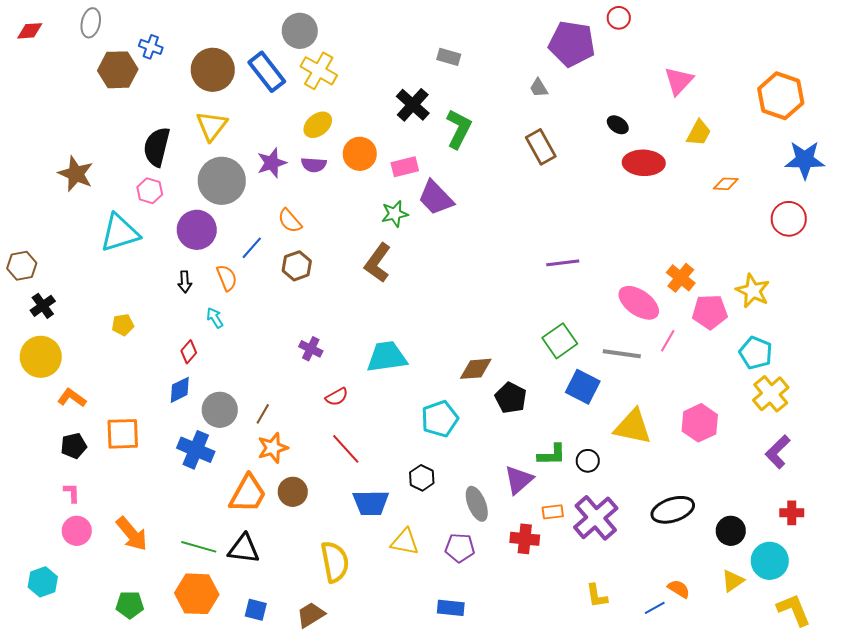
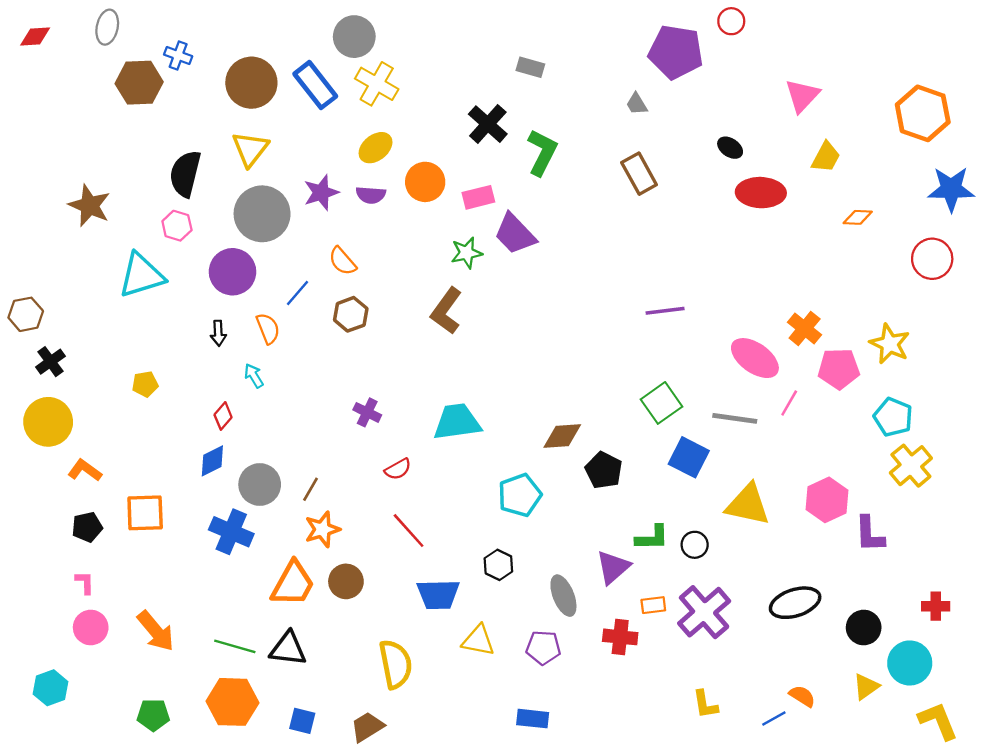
purple L-shape: (778, 452) -> (870, 534), moved, turned -48

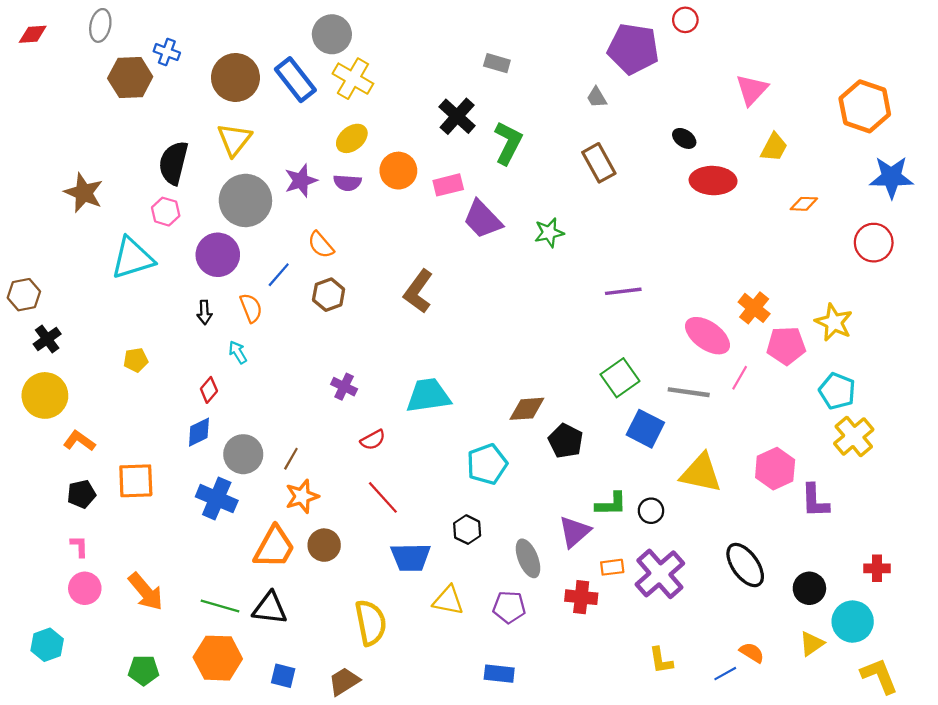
green star: (467, 253) -> (549, 233), moved
black ellipse: (795, 603) -> (745, 565), turned 72

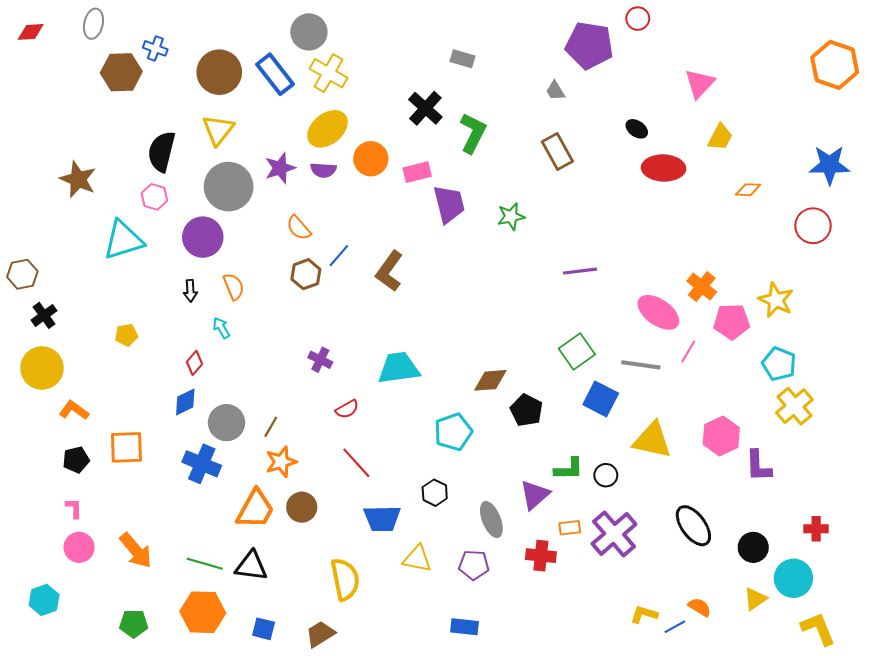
orange hexagon: (865, 106) -> (835, 65), moved
yellow ellipse: (352, 138) -> (327, 129), size x1.4
purple trapezoid: (483, 219) -> (449, 204), turned -150
blue line: (279, 275) -> (339, 256), moved
yellow L-shape: (661, 660) -> (644, 614), moved, turned 116

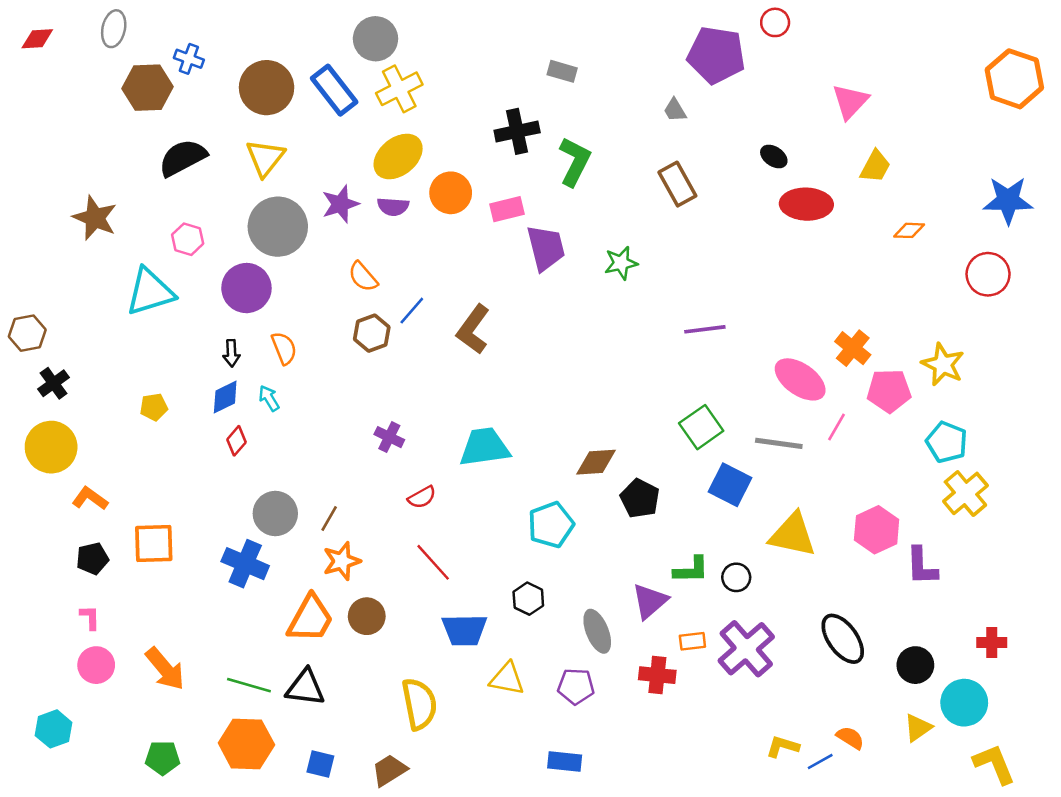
yellow cross: (329, 73) -> (399, 89), turned 33
black cross: (425, 108) -> (517, 131), turned 36
black semicircle: (162, 152) -> (183, 158), moved, turned 48
blue diamond: (185, 402) -> (225, 397), moved

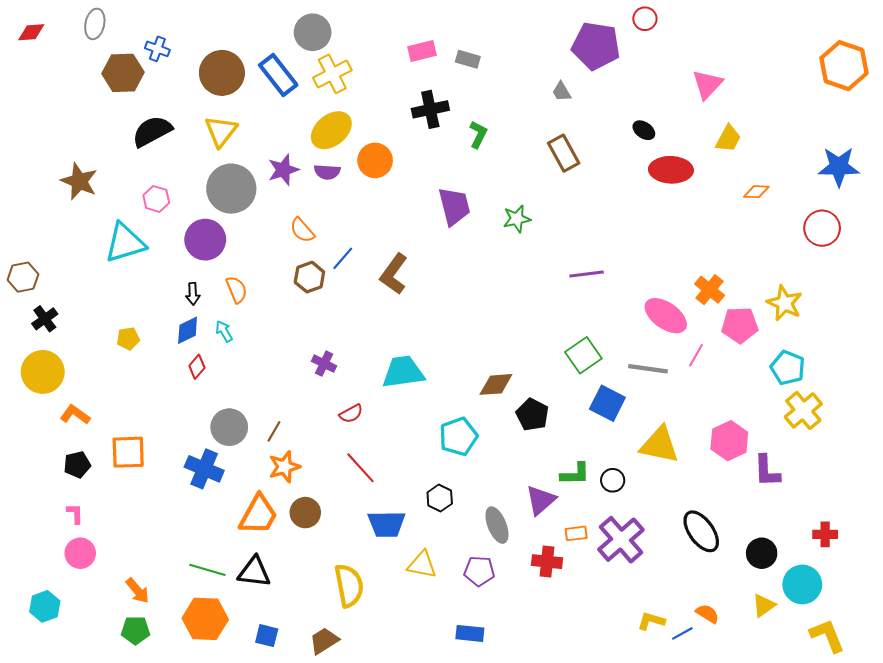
green L-shape: (575, 162) -> (478, 134), size x0.7
pink rectangle: (507, 209) -> (422, 51), moved
orange arrow: (165, 669) -> (138, 591), moved, size x0.7

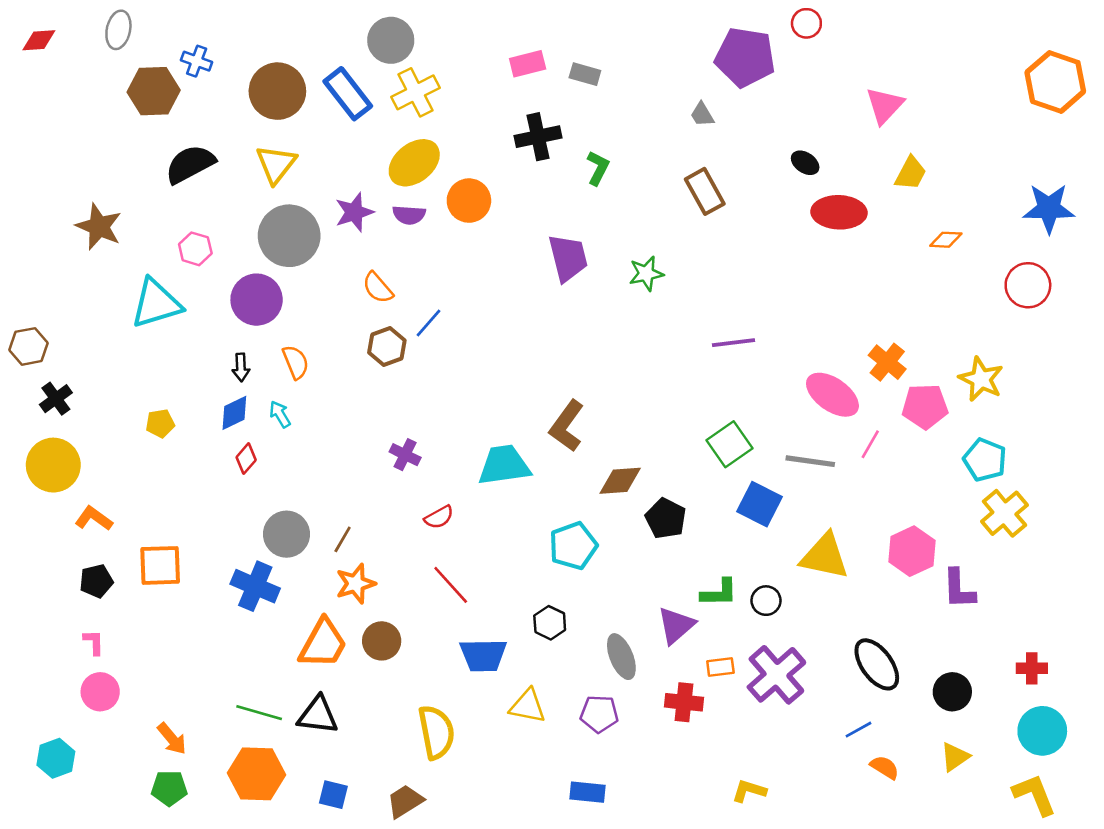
brown L-shape: (394, 274) -> (567, 426), moved
cyan circle: (802, 584) -> (1042, 731), moved
yellow L-shape: (651, 621) -> (749, 791), moved
blue line: (682, 633) -> (859, 730), moved

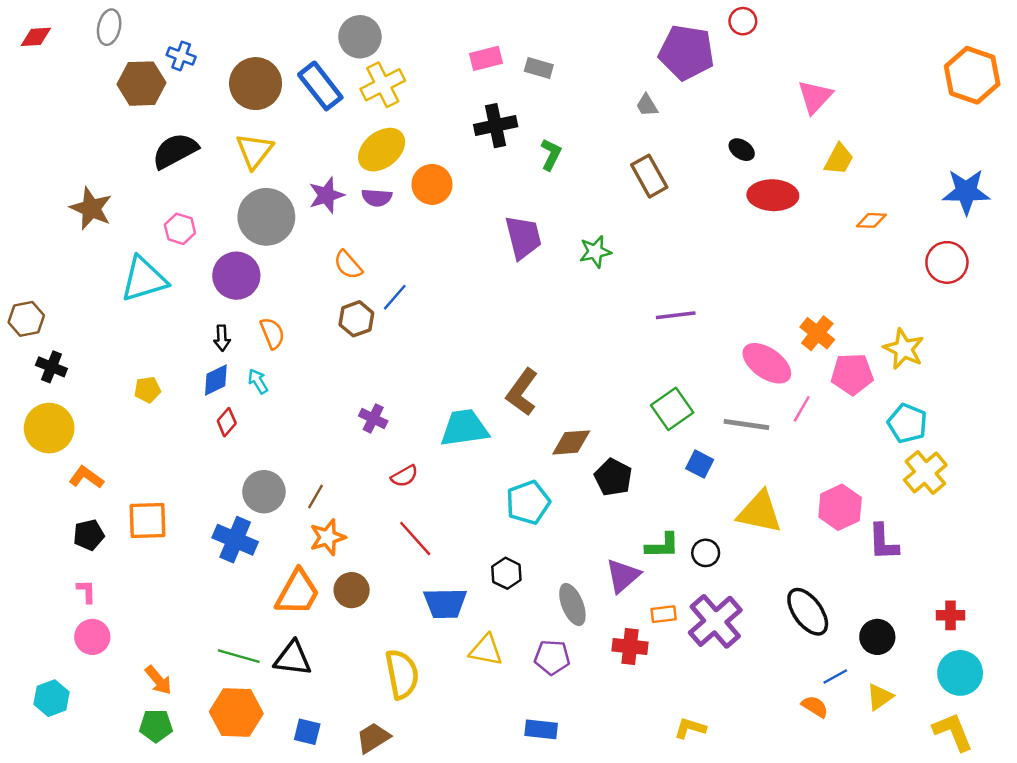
black cross: (56, 399) -> (51, 367), turned -32
blue square: (760, 504) -> (700, 464), size x0.7
blue line: (859, 730) -> (835, 677), moved

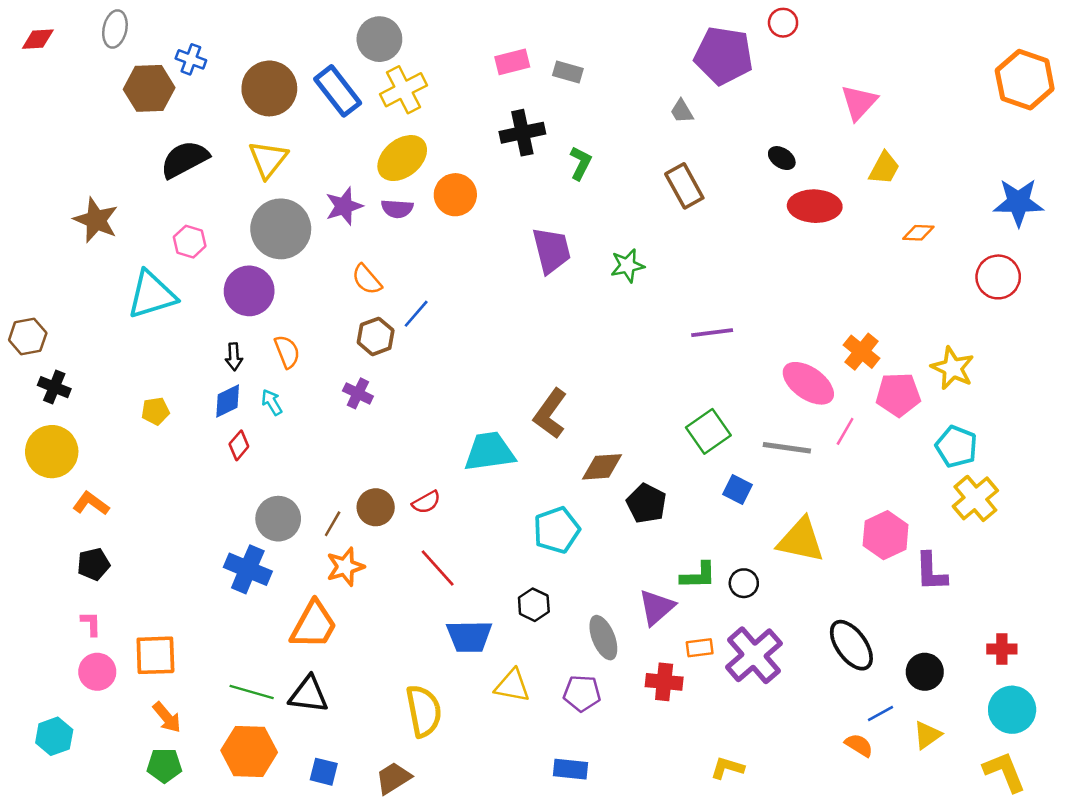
purple cross: (373, 418) -> (358, 393), moved
orange square: (148, 520) -> (155, 655), moved
brown circle: (352, 590) -> (376, 507), moved

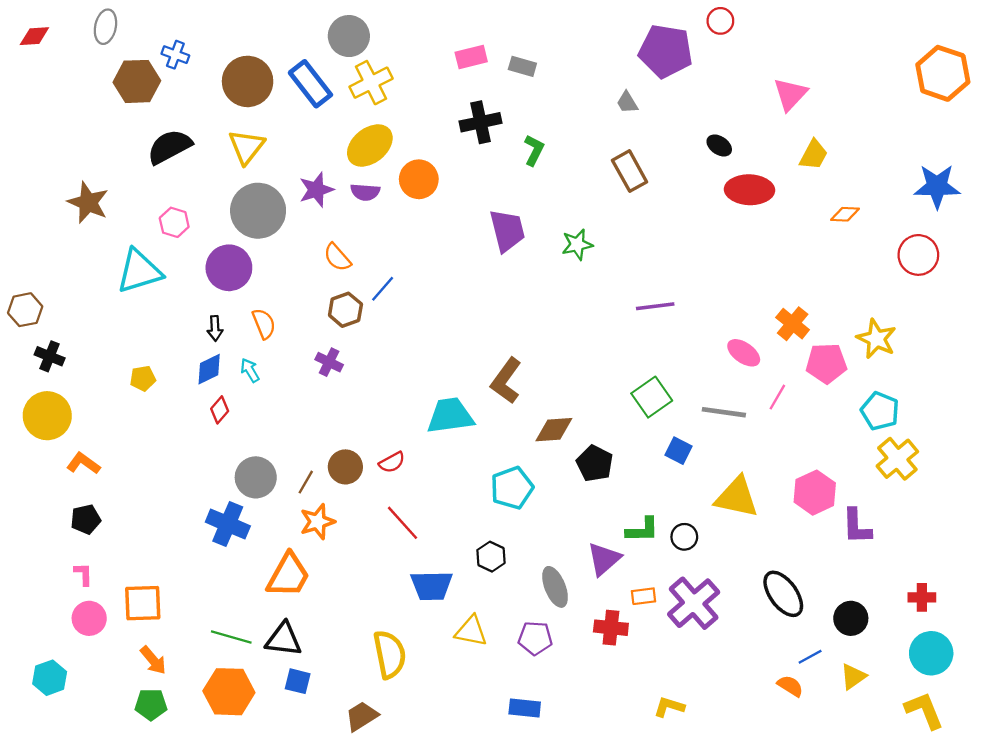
pink ellipse: (808, 383) -> (744, 353), size x0.7
blue square: (324, 772) -> (298, 681), moved

